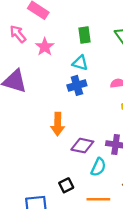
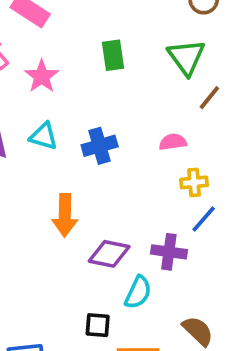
cyan triangle: (80, 63) -> (44, 136), moved
black square: (66, 185) -> (98, 325), moved, turned 32

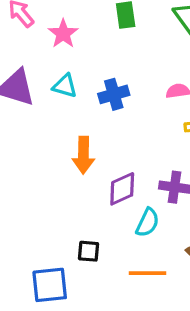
purple diamond: (109, 254) -> (122, 189), turned -36
black square: (98, 325) -> (88, 251), moved

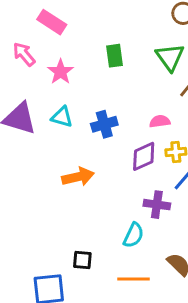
orange arrow: (83, 155) -> (78, 177), turned -104
purple diamond: (122, 189) -> (144, 156), moved

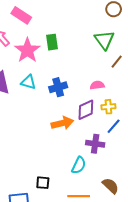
green rectangle: (115, 56) -> (52, 42), moved
pink star: (61, 72) -> (27, 50), size x1.4
orange arrow: (78, 177) -> (62, 123), moved

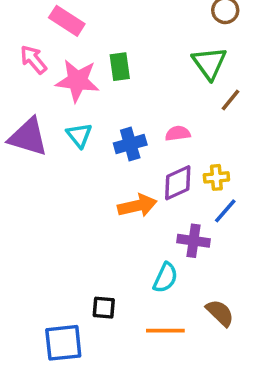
pink star: (27, 50) -> (77, 81), turned -30
cyan triangle: (28, 82) -> (79, 135), turned 35
pink semicircle: (97, 85) -> (178, 133), moved

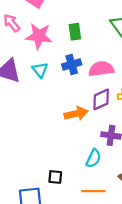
green rectangle: (120, 67) -> (75, 32), moved
pink semicircle: (178, 133) -> (101, 69), size x1.6
blue cross: (130, 144) -> (72, 64), moved

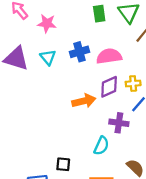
green rectangle: (75, 32) -> (99, 14), moved
pink star: (39, 36) -> (47, 23), size x0.7

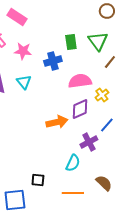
blue cross: (80, 52) -> (53, 61), moved
yellow cross: (133, 83) -> (102, 95), moved, turned -32
purple cross: (119, 123) -> (89, 142), turned -36

